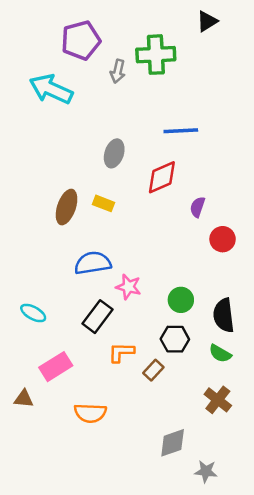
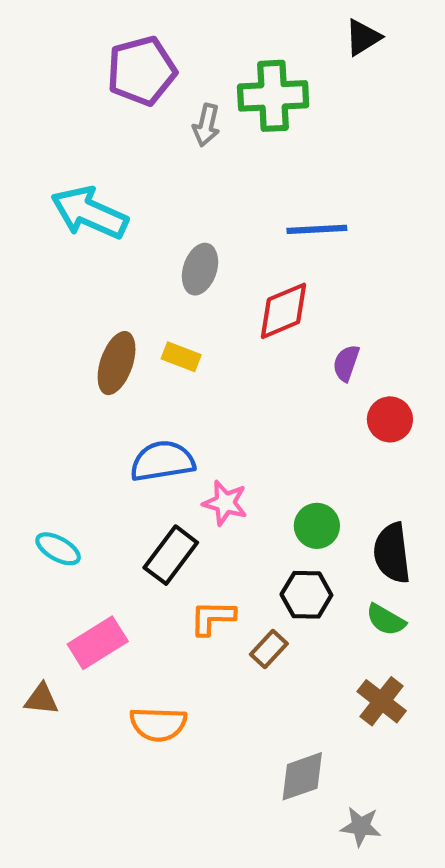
cyan arrow: (51, 89) -> (89, 213), moved

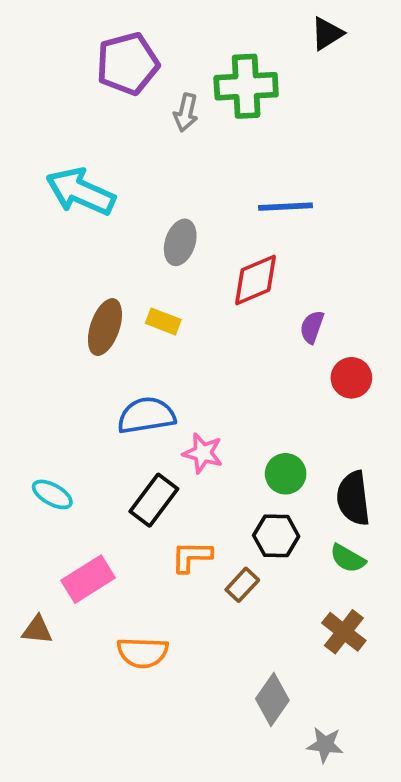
gray diamond: (302, 776) -> (272, 700), turned -36

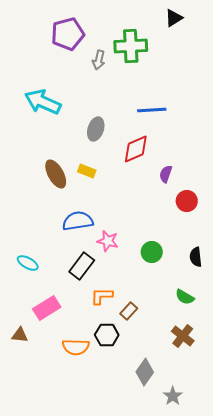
brown ellipse: (105, 327) -> (56, 174), turned -48
black semicircle: (353, 498) -> (196, 257), moved, size x0.7
black hexagon: (276, 536) -> (107, 335), moved
gray star: (325, 745) -> (173, 396), turned 30

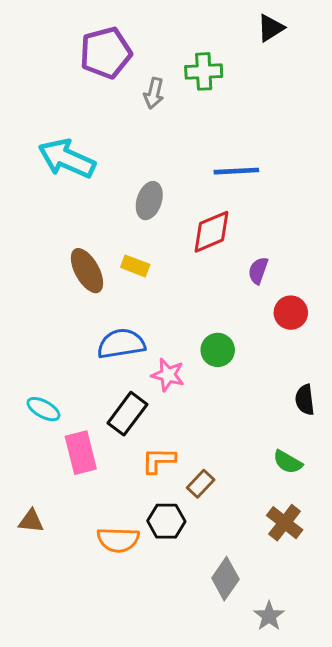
green cross: (131, 46) -> (204, 71), size x0.7
green circle: (152, 252) -> (218, 350), moved
pink rectangle: (47, 308) -> (81, 453), moved, turned -72

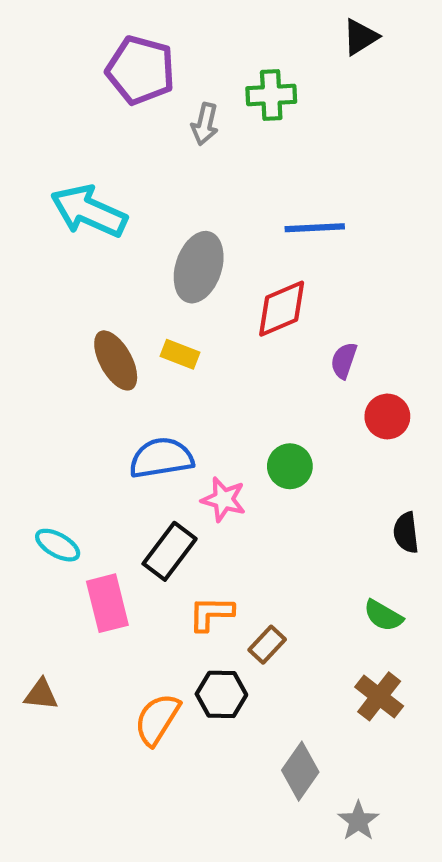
purple pentagon: (106, 53) -> (141, 70), turned 30
gray ellipse: (149, 201) -> (199, 267), size x1.4
orange semicircle: (118, 540) -> (157, 719), turned 120

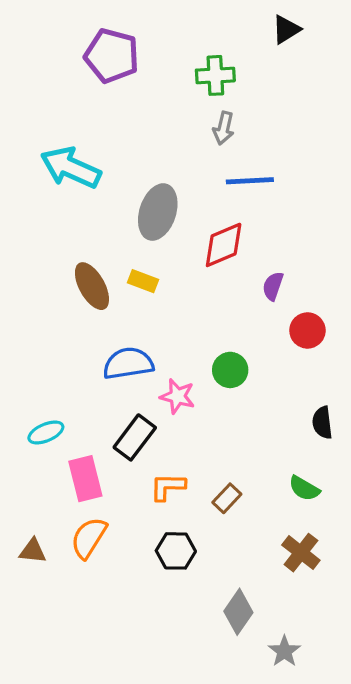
gray arrow: (205, 124) -> (224, 128), moved
cyan ellipse: (58, 545) -> (46, 432), turned -52
brown rectangle: (267, 645) -> (227, 498), moved
orange semicircle: (157, 719) -> (89, 538), moved

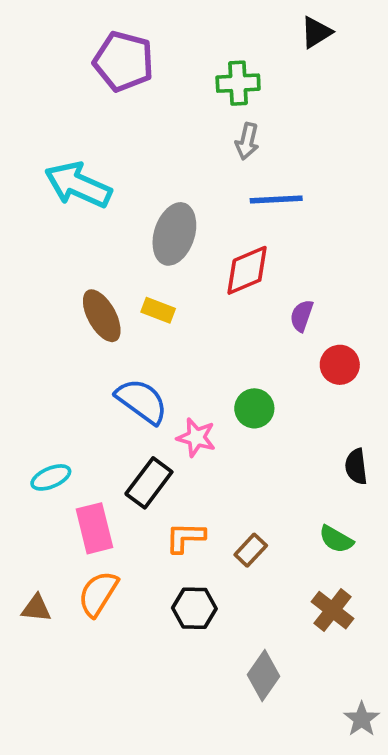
blue semicircle: (128, 363) -> (142, 401), turned 45
gray star: (284, 651) -> (362, 719), moved

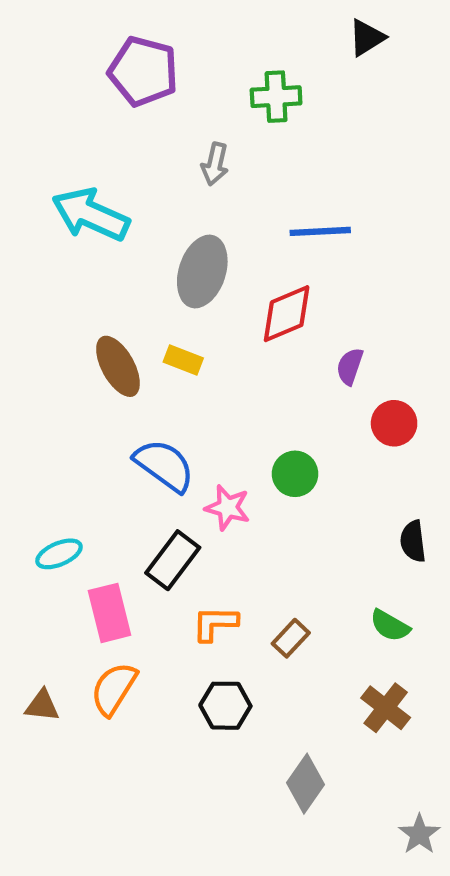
gray arrow: (247, 141) -> (215, 164), moved

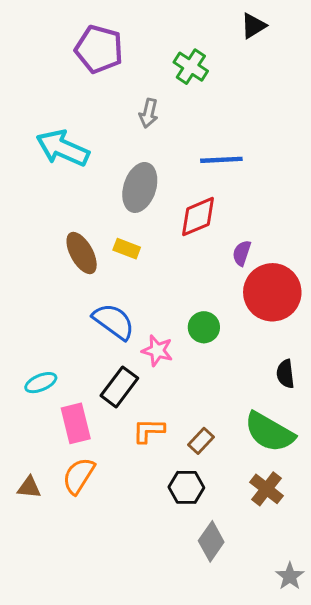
green cross: (276, 97) -> (191, 67), turned 36
red circle: (394, 423) -> (272, 292), size x1.8
green semicircle: (390, 626) -> (269, 432), size x1.8
black hexagon: (225, 706) -> (186, 487), moved

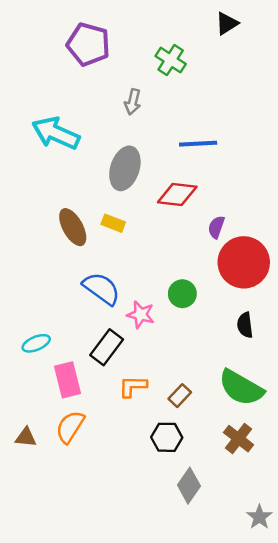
red diamond: (198, 217) -> (177, 194), turned 30
black semicircle: (285, 374) -> (245, 325), moved

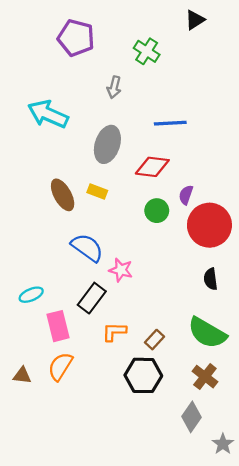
green circle: (182, 294) -> (157, 211), moved
black hexagon: (167, 437) -> (143, 375), size x1.4
gray diamond: (189, 486) -> (192, 417), moved

